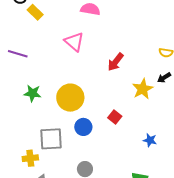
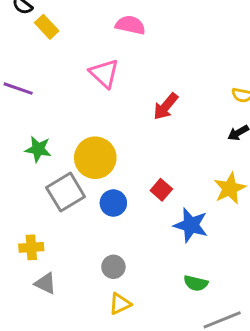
yellow star: (143, 89) -> (230, 188), moved
gray square: (51, 139) -> (66, 192), moved, turned -30
blue star: (150, 140) -> (191, 225), moved, size x1.6

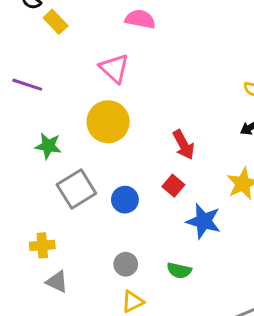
red arrow: (166, 106) -> (184, 145), moved, turned -68
yellow circle: (95, 158) -> (108, 122), moved
green semicircle: (196, 283) -> (179, 270), moved

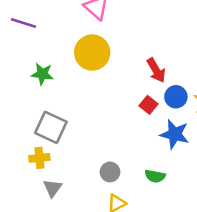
gray square: (76, 189) -> (51, 127), moved, turned -32
blue circle: (125, 200) -> (176, 97), moved
gray triangle: (57, 282) -> (53, 188), turned 42

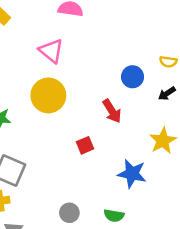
blue circle: (176, 97) -> (133, 77), moved
red square: (148, 105) -> (85, 145), moved, turned 30

